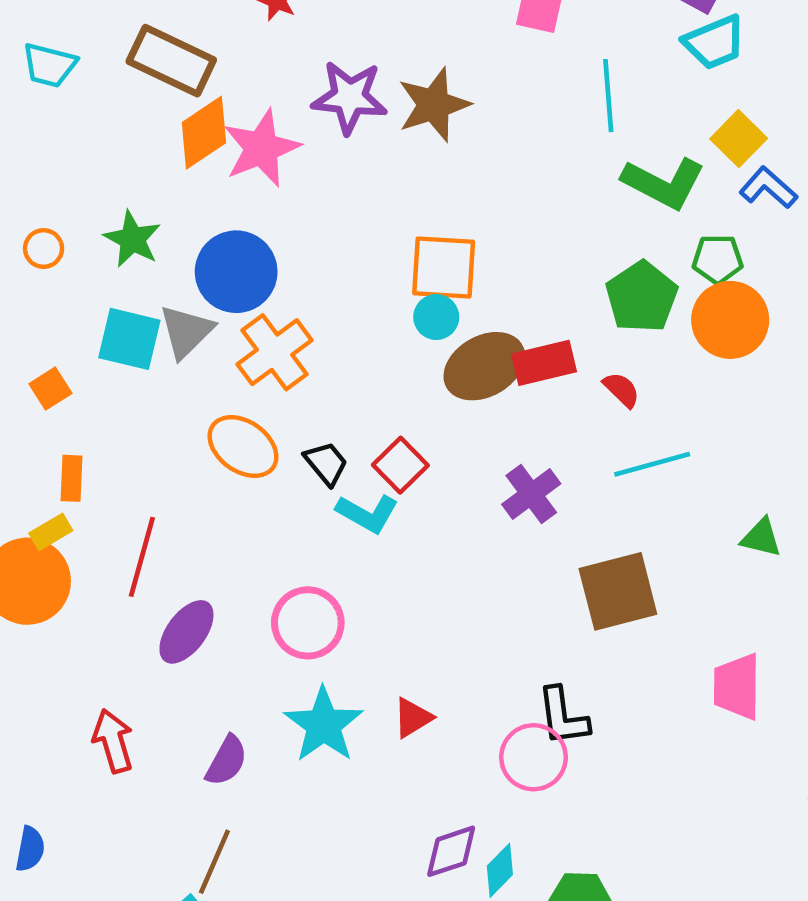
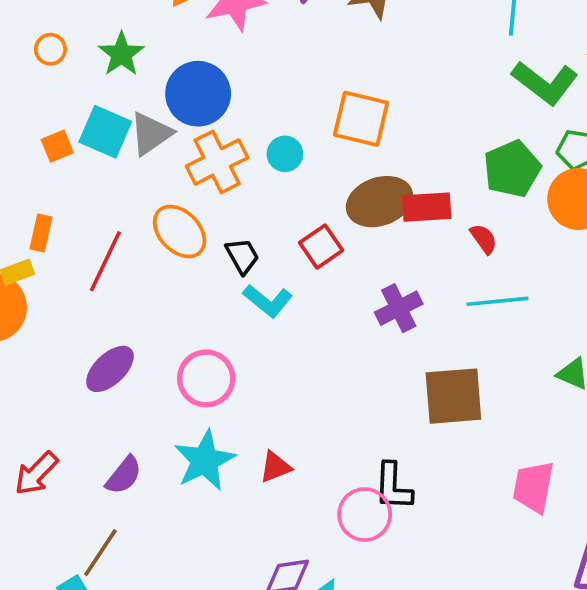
cyan circle: (436, 317) -> (285, 154), moved
orange square: (50, 389) -> (57, 146), moved
red square: (400, 465) -> (321, 247), moved
red line: (142, 557) -> (105, 261), moved
red arrow: (113, 741) -> (36, 473), moved, turned -129

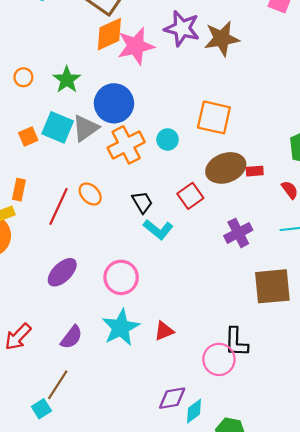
red rectangle: (427, 207) -> (255, 171), size x0.6
orange ellipse: (180, 231) -> (90, 194), moved, size x0.7

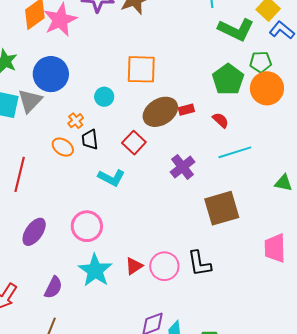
orange cross: (126, 145) -> (76, 121), moved, size x0.5
orange ellipse: (90, 194) -> (63, 147), moved
black trapezoid: (142, 202) -> (90, 140), moved, turned -145
pink circle: (219, 359) -> (164, 266), moved

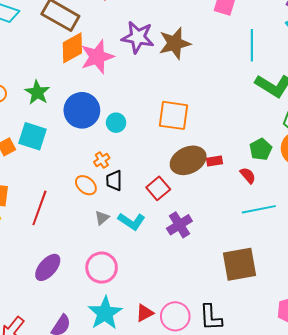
green pentagon: (228, 79) -> (261, 149), moved, size x0.7
cyan circle: (104, 97) -> (116, 123), moved
gray triangle: (30, 101) -> (102, 218), moved, size x0.6
purple cross: (183, 167) -> (179, 225), moved

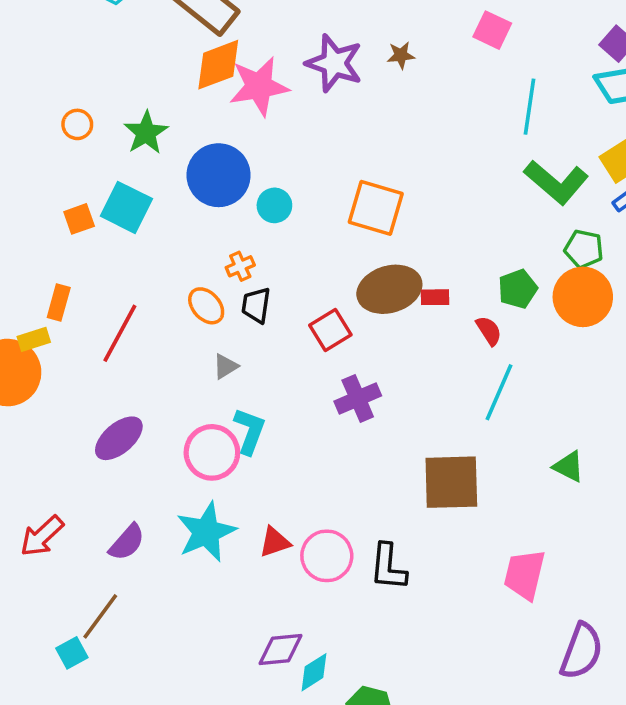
brown star: (175, 43) -> (401, 55), moved, size x0.5
cyan line: (259, 209) -> (499, 392), turned -64
cyan L-shape: (132, 221) -> (250, 431), moved, turned -112

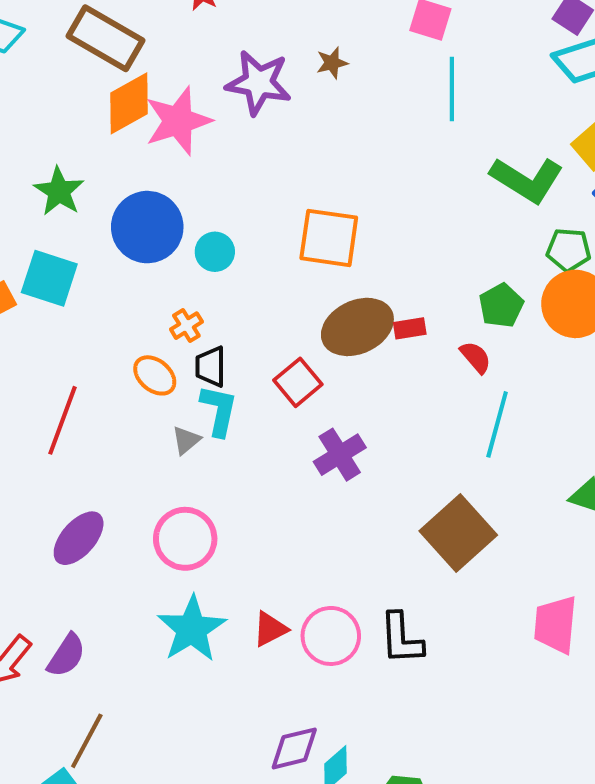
cyan line: (530, 107) -> (452, 89), moved
cyan L-shape: (250, 431) -> (219, 410), moved
brown square: (451, 482) -> (458, 533), turned -32
purple semicircle: (127, 542) -> (66, 655), moved

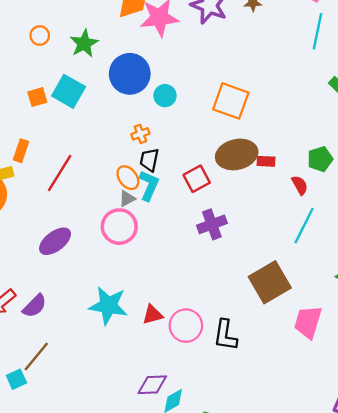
orange ellipse: (155, 375) -> (128, 178), moved
pink circle: (185, 539) -> (119, 227), moved
pink trapezoid: (555, 625) -> (308, 322), moved
cyan star: (192, 629) -> (108, 306), turned 30

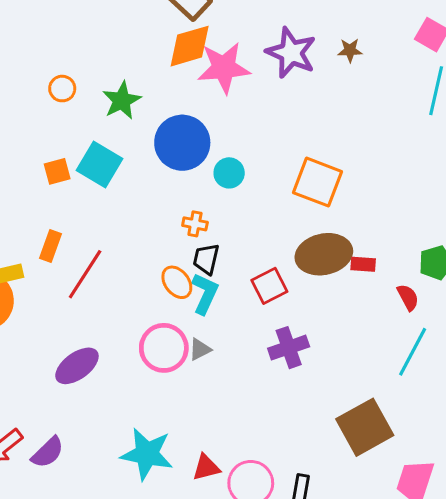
orange cross: (140, 134) -> (195, 224), turned 30
orange rectangle: (21, 151) -> (51, 246), moved
gray triangle: (127, 198) -> (200, 349), moved

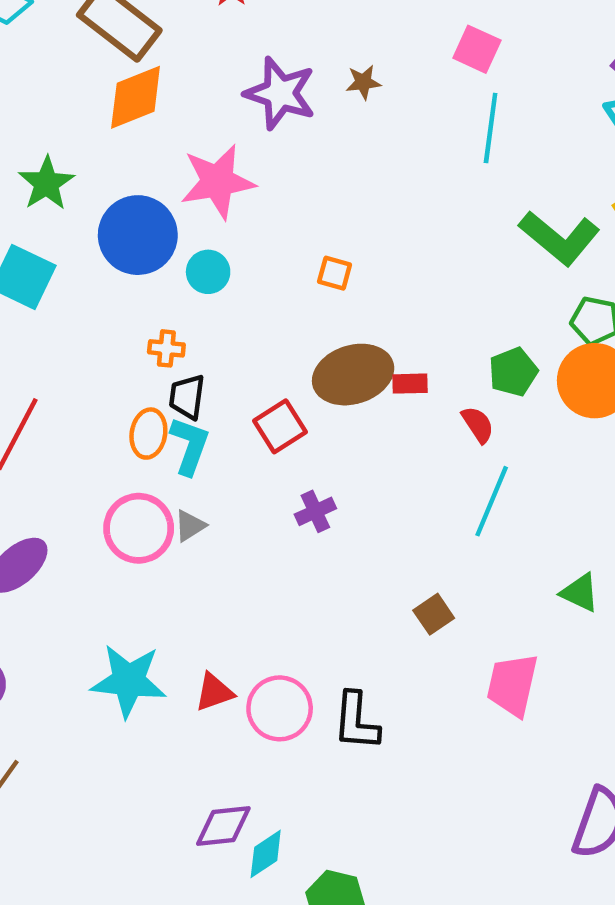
pink star: (224, 68) -> (218, 182), moved
orange square: (317, 182) -> (335, 273), size x0.5
orange ellipse: (177, 282) -> (148, 434), turned 52
purple cross: (289, 348) -> (315, 511), size x0.7
brown square: (365, 427) -> (434, 614), size x0.5

